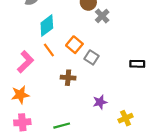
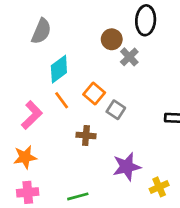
purple star: (100, 102) -> (127, 167), size x1.5

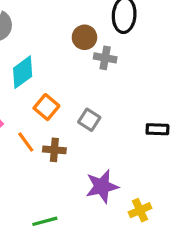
gray cross: (129, 57) -> (105, 58), turned -36
orange square: (94, 93) -> (46, 107), moved
orange line: (62, 100) -> (26, 142), moved

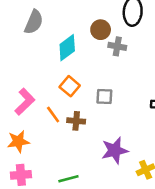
cyan diamond: (23, 72) -> (67, 48), moved
gray square: (89, 120) -> (104, 97), turned -30

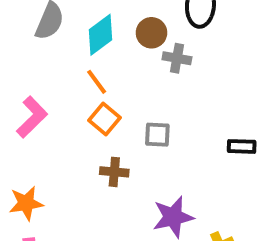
cyan diamond: (67, 48) -> (101, 35), moved
pink L-shape: (25, 102) -> (32, 117), moved
orange line: (53, 114) -> (97, 82), moved

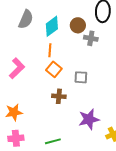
orange line: (97, 82) -> (50, 50), turned 40

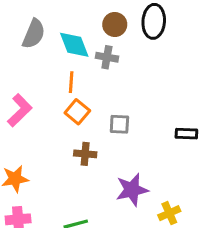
brown circle: (78, 25) -> (115, 24), moved
cyan diamond: (52, 26) -> (74, 45), turned -75
gray cross: (91, 38) -> (107, 57), moved

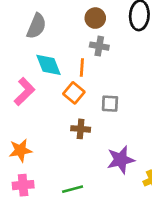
brown circle: (115, 24) -> (95, 18), moved
cyan diamond: (74, 45) -> (48, 65), moved
orange line: (71, 82) -> (82, 67), moved

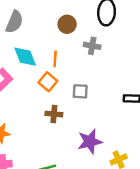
brown circle: (95, 18) -> (67, 24), moved
gray cross: (99, 46) -> (92, 46), moved

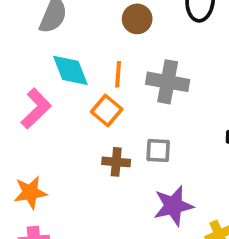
gray cross: (92, 46) -> (168, 82), moved, size x1.5
gray square: (80, 91) -> (158, 151), moved

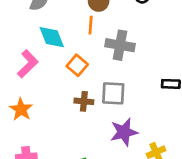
orange line: (118, 74) -> (91, 25), moved
gray square: (158, 151) -> (113, 93), size x1.4
orange star: (30, 192) -> (21, 109), moved, turned -30

